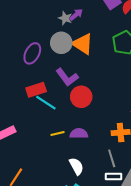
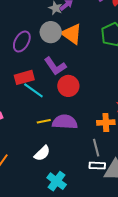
purple semicircle: (79, 134) -> (65, 122), size x1.4
white semicircle: (76, 166) -> (42, 153), moved, turned 72

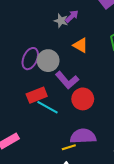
gray circle: (51, 32) -> (48, 61), moved
orange triangle: (72, 34) -> (80, 45), size x0.7
yellow line: (44, 121) -> (69, 147), moved

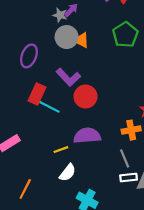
gray circle: (48, 61) -> (67, 37), moved
red rectangle: (37, 95) -> (37, 94), turned -42
yellow line: (69, 147) -> (61, 150), moved

